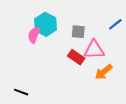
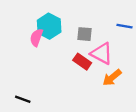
blue line: (115, 24) -> (125, 26), turned 48
pink triangle: (94, 50) -> (102, 54), turned 30

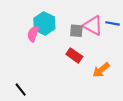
pink triangle: (102, 54) -> (93, 26), moved
black line: (23, 99) -> (21, 90), turned 32

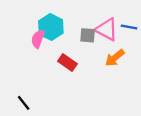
red rectangle: (74, 55) -> (67, 63), moved
orange arrow: (101, 70) -> (115, 58), moved

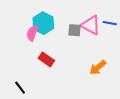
orange arrow: (115, 58) -> (98, 67), moved
red rectangle: (67, 63) -> (46, 59), moved

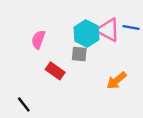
cyan hexagon: (43, 23) -> (86, 34), moved
gray square: (75, 30) -> (79, 54), moved

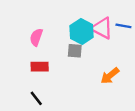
red rectangle: (55, 71) -> (40, 67), moved, turned -36
black line: (24, 105) -> (36, 98), moved

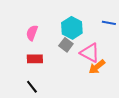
pink triangle: (102, 28) -> (90, 53), moved
gray square: (75, 51) -> (66, 45), turned 32

